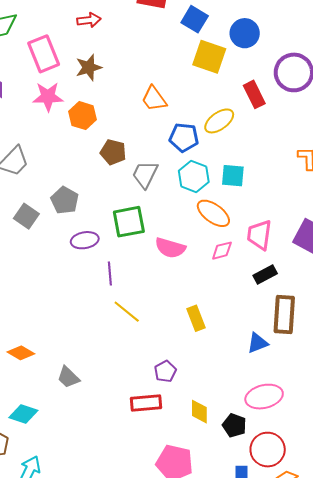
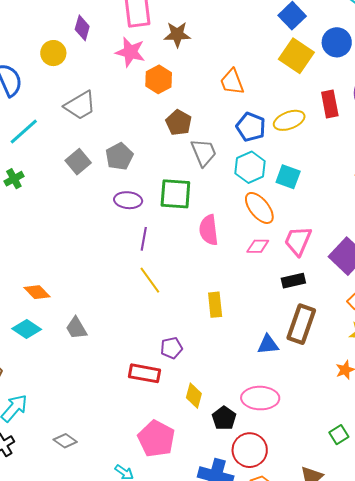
gray trapezoid: (145, 174) -> (204, 152), turned 116
pink semicircle: (170, 248) -> (209, 230), turned 52
cyan diamond: (23, 414) -> (27, 329), moved

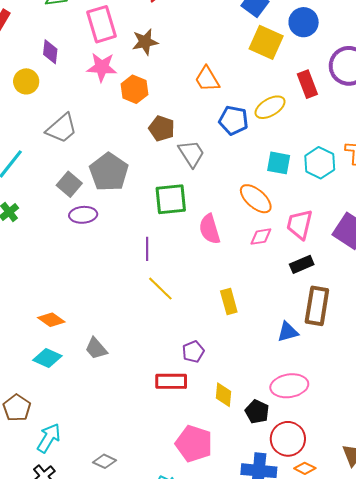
gray pentagon: (119, 156) -> (109, 172), size x1.4
cyan hexagon: (250, 167) -> (320, 163), moved
purple ellipse: (128, 200) -> (83, 215), moved

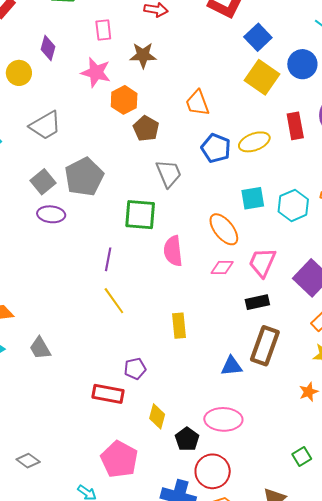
pink rectangle: (101, 24) -> (103, 30), size x0.6
brown pentagon: (162, 128) -> (146, 129), moved
cyan square: (279, 163) -> (253, 198), turned -30

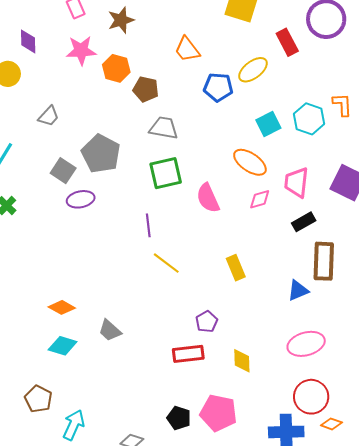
gray trapezoid: (45, 125) -> (49, 116), size x0.7
gray trapezoid: (169, 173) -> (164, 128), moved, turned -40
black pentagon: (187, 439) -> (179, 418), moved

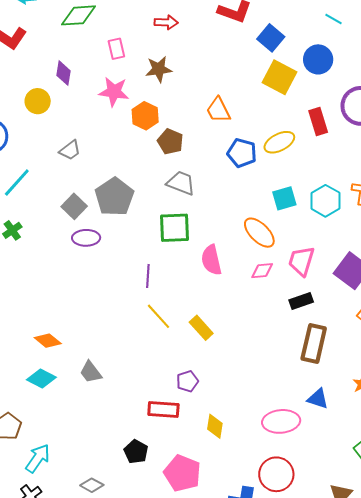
yellow rectangle: (236, 268) -> (201, 328), moved, turned -30
blue triangle: (298, 290) -> (318, 399), moved, turned 30
black pentagon: (179, 418) -> (136, 452), moved

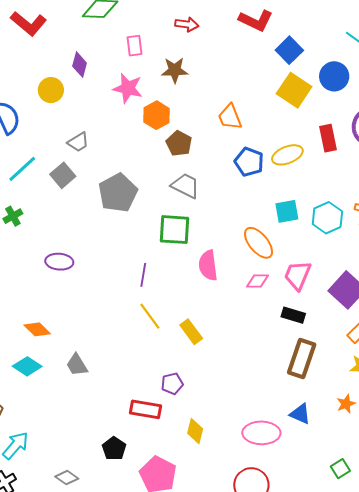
gray square: (74, 206) -> (63, 175), moved
purple ellipse: (86, 238) -> (59, 262), moved
black rectangle: (301, 301) -> (293, 315), turned 30

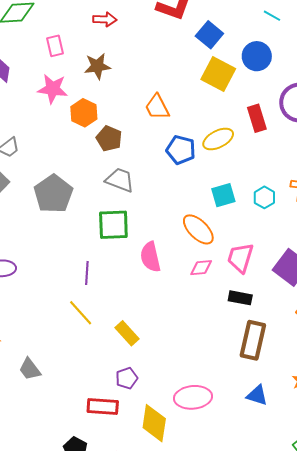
cyan hexagon: (327, 218) -> (264, 197), size x0.7
yellow line: (150, 316) -> (81, 313), moved
yellow rectangle: (191, 332) -> (127, 333), moved
yellow diamond: (195, 431) -> (154, 423), size x1.5
pink ellipse: (261, 433) -> (193, 397), moved

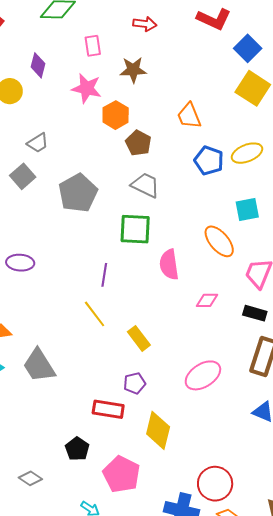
pink diamond: (201, 268) -> (207, 300), moved
gray trapezoid: (30, 369) -> (39, 366), size x1.5
pink ellipse: (193, 397) -> (203, 375), moved, turned -33

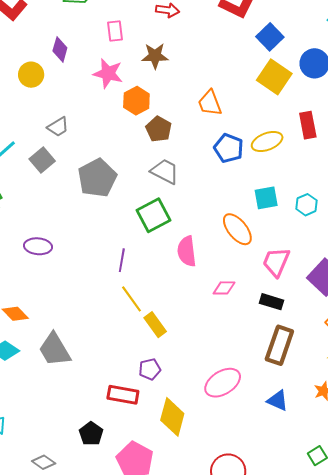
green square: (135, 229) -> (154, 215), turned -32
yellow line: (95, 314) -> (131, 299), moved
pink ellipse: (203, 375) -> (223, 383), moved

